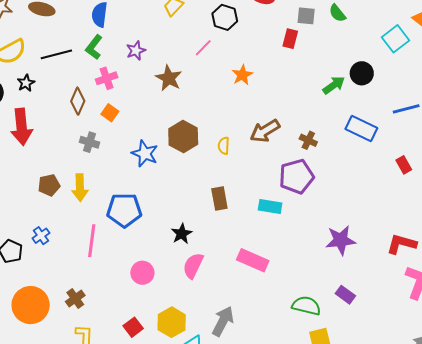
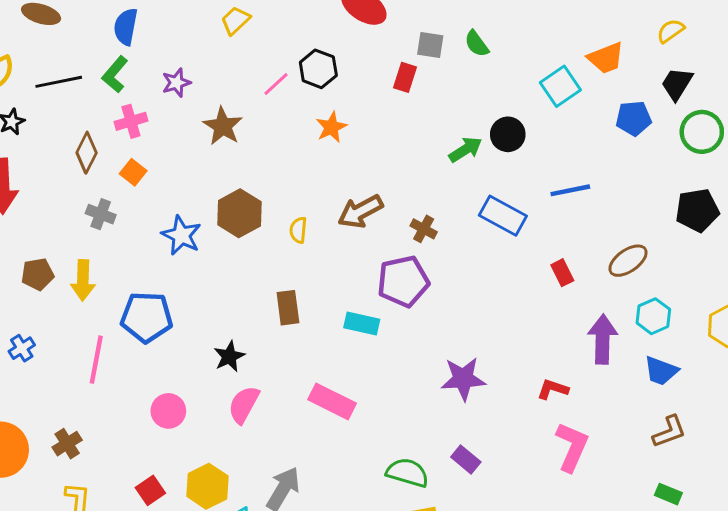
black hexagon: (225, 17) -> (318, 69), moved
red L-shape: (401, 244) -> (553, 389), size x0.7

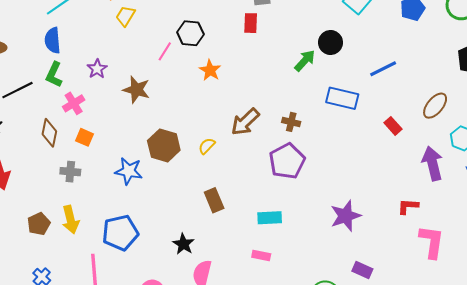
yellow semicircle: (298, 230) -> (207, 146), turned 54
cyan rectangle: (362, 323) -> (270, 218), moved
pink rectangle: (332, 401) -> (261, 255), size x0.6

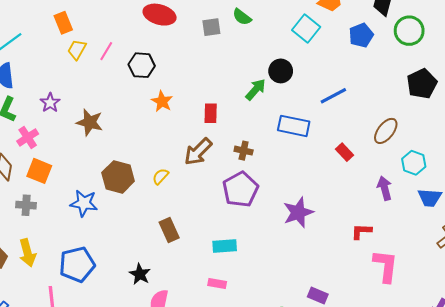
red rectangle: (251, 23) -> (211, 113), moved
pink line: (165, 51) -> (106, 51), moved
orange square: (84, 137) -> (39, 171), size x1.4
purple arrow: (432, 163) -> (385, 188), size x0.7
purple star: (346, 216) -> (298, 212), moved

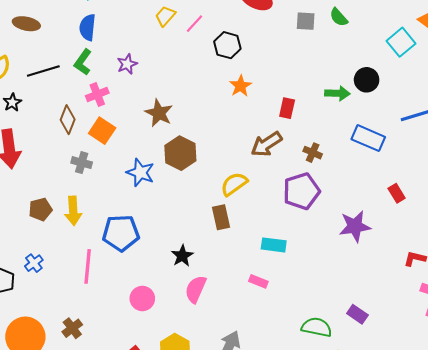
green arrow: (256, 90) -> (337, 93), turned 40
brown star: (90, 122) -> (159, 113), moved
red rectangle: (345, 152) -> (397, 193), moved
yellow semicircle: (161, 176) -> (234, 184), moved, size x1.5

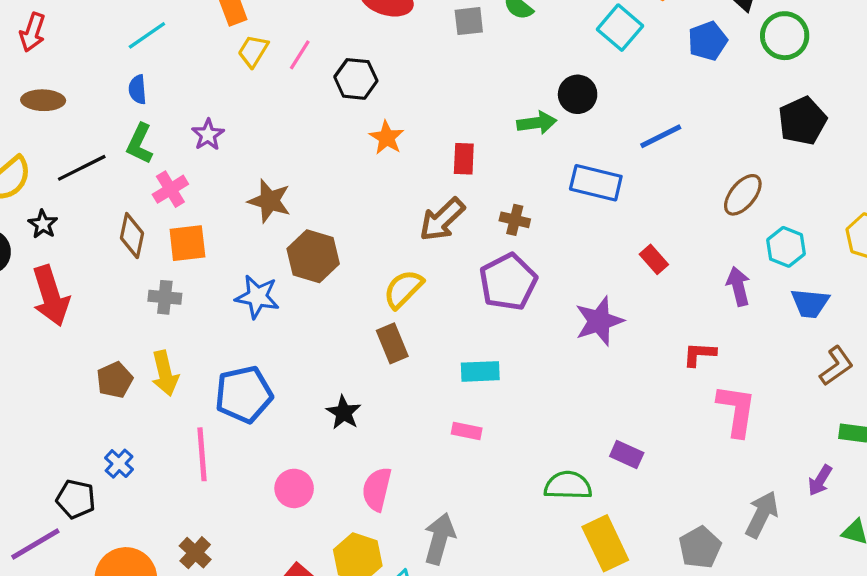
blue semicircle: (88, 27) -> (138, 89), size x0.7
orange square: (102, 131) -> (187, 243), turned -30
pink semicircle: (196, 289) -> (377, 489), moved

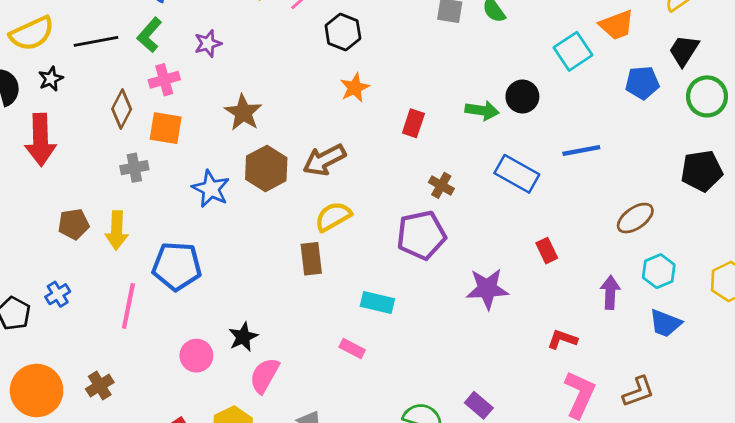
brown arrow: (442, 220) -> (324, 160), moved
gray cross: (165, 297) -> (134, 168), turned -32
brown L-shape: (836, 366) -> (638, 392), moved
black star: (344, 413) -> (243, 337), moved

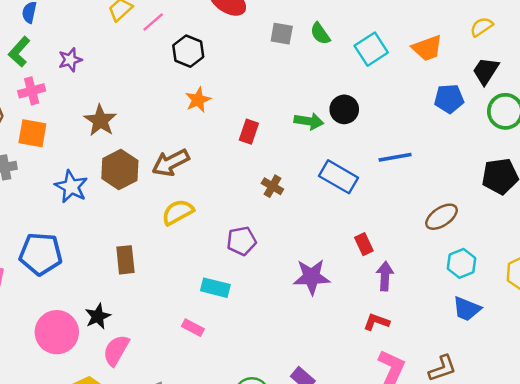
cyan square: (573, 51) -> (371, 49), moved
purple pentagon: (421, 235) -> (241, 241), moved, size x0.7
brown rectangle: (311, 259) -> (125, 260), moved
purple arrow: (610, 292) -> (385, 276), moved
pink circle: (196, 356) -> (57, 332), size x1.5

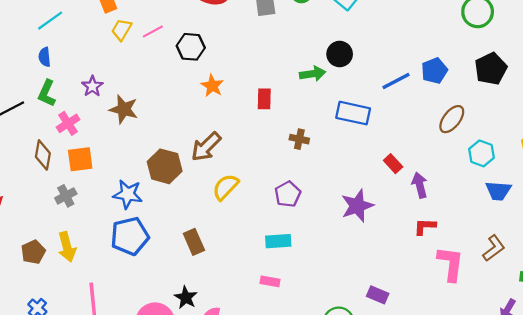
pink line: (153, 22) -> (153, 31), turned 30
blue pentagon: (449, 99) -> (434, 71), moved
brown star: (100, 120) -> (124, 109), moved
blue pentagon: (41, 254) -> (130, 236), moved

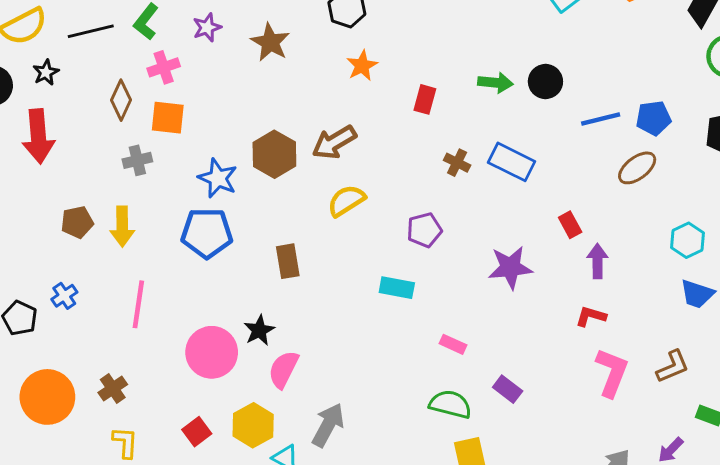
black circle: (340, 54) -> (545, 81), moved
brown star: (124, 109) -> (270, 42), moved
blue rectangle: (353, 113) -> (511, 162), moved
brown ellipse: (452, 119) -> (637, 168), moved
pink rectangle: (270, 281) -> (453, 344), moved

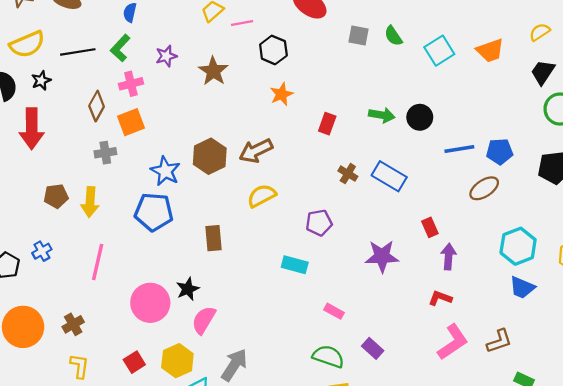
orange square: (168, 118) -> (131, 122), turned -32
cyan hexagon: (688, 240) -> (518, 246), size x1.4
pink L-shape: (612, 373) -> (453, 342), turned 30

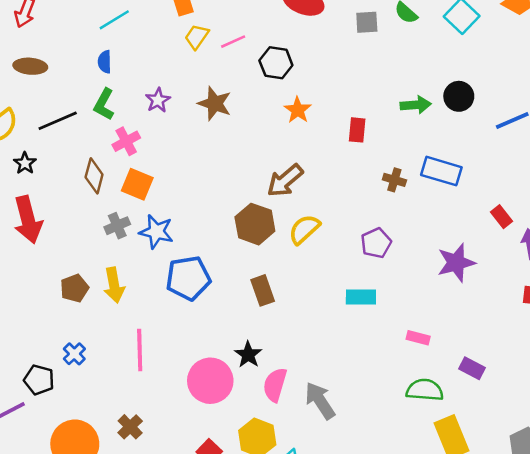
orange square: (131, 122) -> (137, 184), turned -32
brown hexagon: (210, 156) -> (255, 224), moved
blue star: (165, 171) -> (156, 232), moved
gray arrow: (234, 365) -> (320, 401), moved, turned -52

